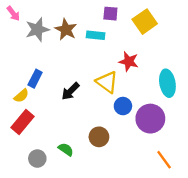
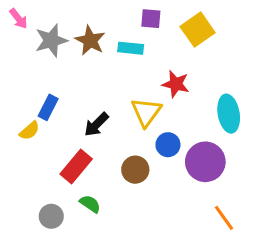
yellow triangle: (107, 82) -> (146, 112), turned 30
red rectangle: (22, 122) -> (76, 166), moved
brown circle: (99, 137) -> (135, 170), moved

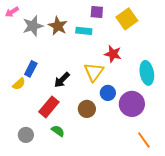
pink arrow: (19, 19) -> (12, 12), turned 96
gray circle: (51, 216) -> (26, 135), moved

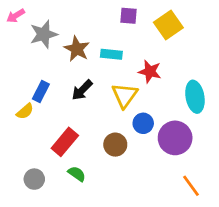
brown star: (58, 26) -> (77, 49), moved
cyan rectangle: (84, 31) -> (111, 54), moved
black arrow: (62, 80) -> (82, 90), moved

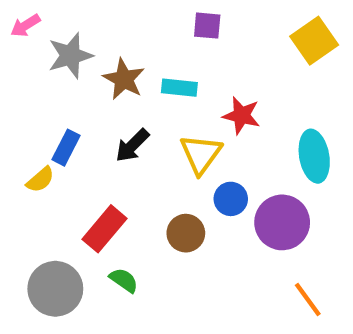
yellow square: (168, 25) -> (314, 41), moved
gray circle: (34, 179) -> (55, 289), size x1.6

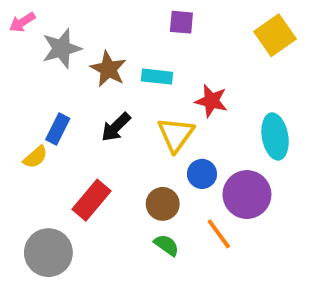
green semicircle: (124, 280) -> (166, 245), moved
orange line: (308, 299) -> (219, 234), moved

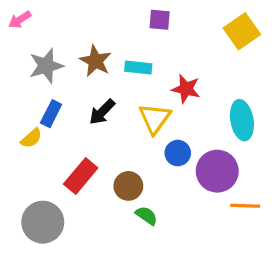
gray star: (62, 48) -> (46, 66), moved
brown circle: (163, 204) -> (128, 186), moved
orange line: (219, 234) -> (245, 206), moved, turned -52

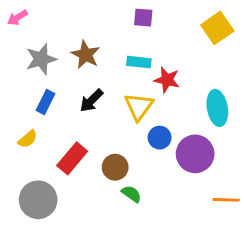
cyan rectangle: (138, 67) -> (139, 62), moved
yellow semicircle: (31, 138) -> (28, 139), moved
orange line: (245, 206) -> (226, 200), moved

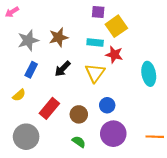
yellow square: (217, 28) -> (116, 26), moved
brown star: (86, 55) -> (59, 37), turned 30
blue circle: (160, 138) -> (107, 105), moved
purple circle: (195, 154) -> (113, 134), moved
green semicircle: (131, 194) -> (79, 142), moved

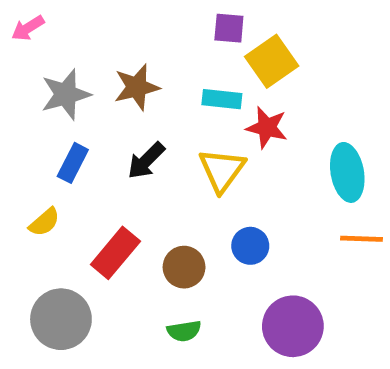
purple circle: (113, 134) -> (293, 326), moved
orange line: (155, 137) -> (361, 239), moved
green semicircle: (79, 142) -> (184, 331), turned 136

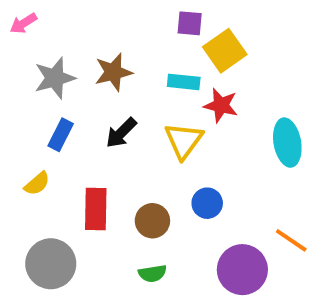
orange line: (361, 239) -> (291, 240), moved, turned 32
red rectangle: (115, 253) -> (96, 209), turned -39

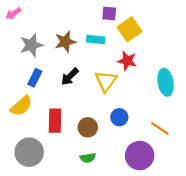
cyan rectangle: (184, 82) -> (96, 39), moved
yellow semicircle: (37, 184) -> (21, 106), size x1.5
orange line: (291, 240) -> (160, 128), moved

